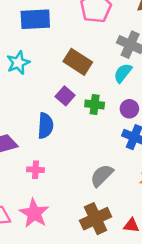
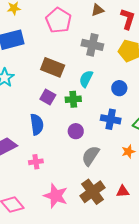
cyan semicircle: (123, 73) -> (86, 79), moved
purple circle: (129, 109) -> (76, 131), moved
pink star: (34, 213) -> (56, 196), moved

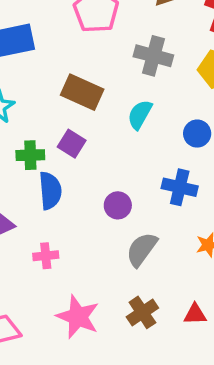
green cross: (73, 99) -> (30, 155), moved
brown cross: (92, 192) -> (142, 312), size x0.7

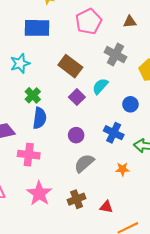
purple square: (72, 144) -> (77, 97), moved
green cross: (30, 155) -> (33, 95), turned 35
pink cross: (46, 256) -> (29, 155), size x1.5

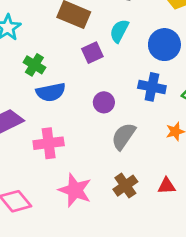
purple square: (77, 97) -> (92, 53), turned 35
blue circle: (130, 104) -> (164, 45), size x1.5
blue semicircle: (40, 118) -> (51, 92), turned 85

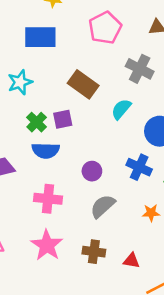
purple square: (92, 53) -> (63, 119), moved
pink cross: (49, 143) -> (48, 199), moved
brown cross: (125, 186) -> (94, 252), turned 30

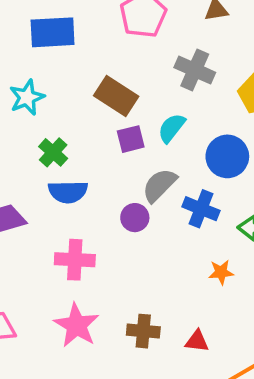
purple square: (63, 119) -> (131, 139), moved
gray semicircle: (103, 206) -> (159, 185), moved

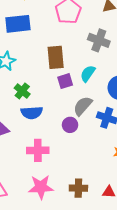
brown rectangle: (116, 96) -> (56, 57), turned 55
pink star: (76, 325) -> (41, 187), turned -30

